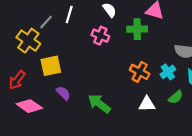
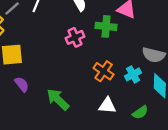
pink cross: (100, 36) -> (75, 37), moved, turned 36
green semicircle: (176, 97) -> (140, 112), moved

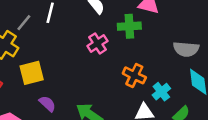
cyan cross: (133, 74) -> (161, 92), moved

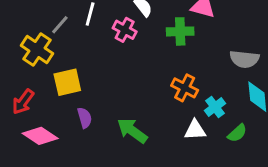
pink cross: (97, 43) -> (125, 30), moved, turned -30
purple semicircle: (47, 104) -> (85, 118), turned 30

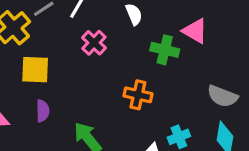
pink cross: (125, 30) -> (94, 43), moved
orange cross: (185, 88) -> (138, 95), moved, turned -30

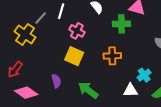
yellow square: (35, 70) -> (74, 56), moved, turned 36

